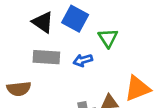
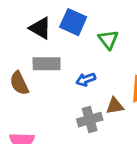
blue arrow: (83, 60) -> (86, 79), moved
brown semicircle: (19, 89) -> (19, 83), moved, turned 75

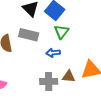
green triangle: (108, 40) -> (61, 32), moved

